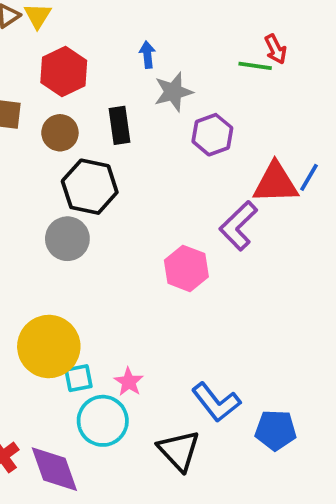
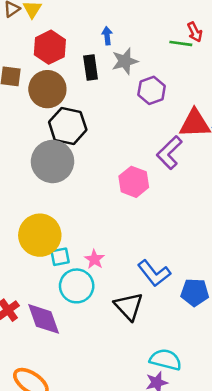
black rectangle: (119, 125) -> (91, 68), moved
brown circle: (60, 133) -> (47, 89), size x1.5
gray circle: (67, 239) -> (52, 162), size x1.4

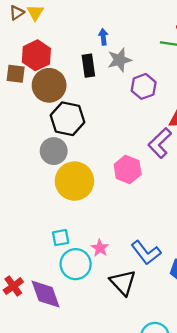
red hexagon: (50, 47) -> (36, 55), moved
gray circle: (52, 162) -> (54, 151), size x0.7
yellow circle: (40, 235) -> (74, 181), moved
pink star: (94, 259) -> (100, 248), moved

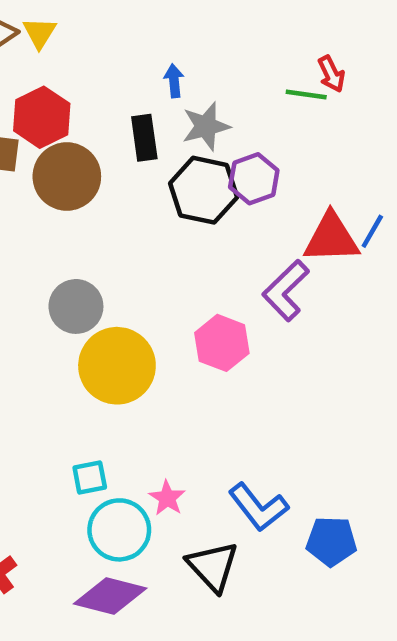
black hexagon: (68, 119) -> (204, 190), moved
purple diamond: (46, 294) -> (110, 596), moved, turned -56

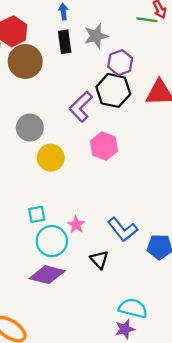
blue arrow: (174, 81) -> (63, 12), moved
black hexagon: (204, 190) -> (113, 90), moved
purple L-shape: (286, 290) -> (81, 107), moved
yellow circle: (117, 366) -> (51, 158), size x0.7
black triangle: (213, 566) -> (99, 260), size x0.7

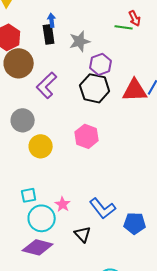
black rectangle: (65, 42) -> (49, 34), moved
purple L-shape: (81, 107) -> (47, 85), moved

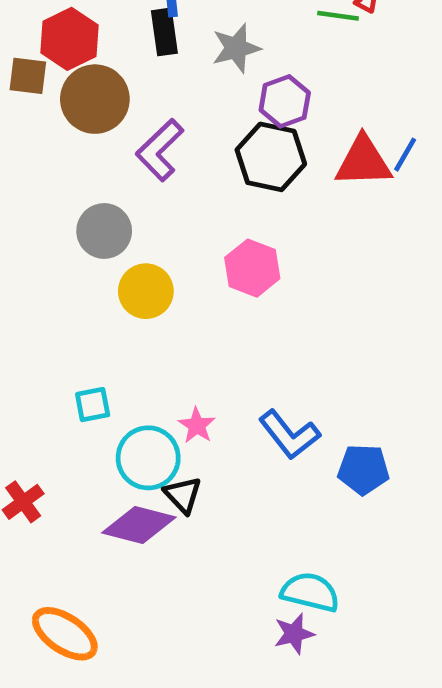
cyan square: (29, 195) -> (93, 405), moved
black triangle: (83, 234) -> (183, 495), moved

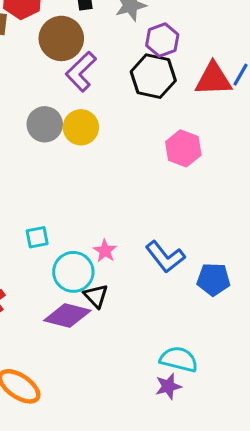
brown circle: (95, 99) -> (61, 38), moved
pink hexagon: (252, 268) -> (183, 148), moved
yellow circle: (146, 291) -> (81, 127), moved

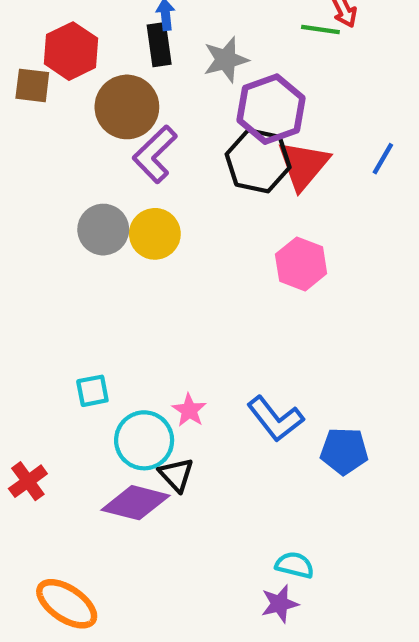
purple hexagon: (162, 40) -> (271, 109), size x1.4
red triangle: (213, 79) -> (303, 165), moved, turned -48
cyan semicircle: (179, 359) -> (295, 565), size x0.7

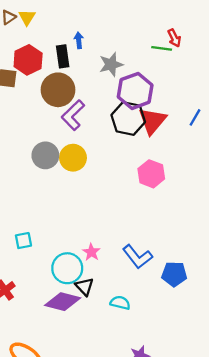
black rectangle: (159, 45) -> (63, 56), moved
cyan square: (92, 391) -> (23, 241), moved
cyan semicircle: (295, 565) -> (120, 303), moved

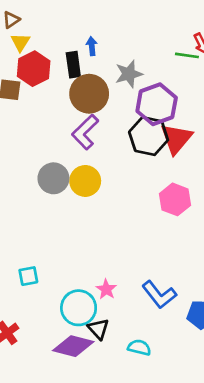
yellow triangle: (27, 17) -> (20, 42), moved
brown circle: (58, 90) -> (89, 94), moved

